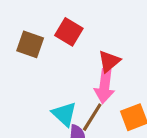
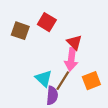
red triangle: (109, 61) -> (74, 42), turned -35

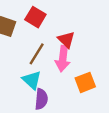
brown line: (63, 81) -> (37, 54), moved

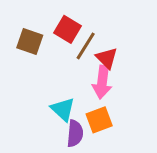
brown line: (37, 54) -> (86, 46), moved
orange square: (85, 82) -> (99, 120), moved

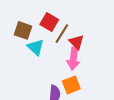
cyan triangle: (63, 109) -> (36, 47), moved

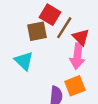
brown square: (23, 30) -> (37, 31), moved, turned -30
cyan triangle: (36, 47) -> (24, 61), moved

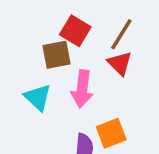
brown line: (64, 28) -> (121, 34), moved
pink arrow: (77, 56) -> (82, 89), moved

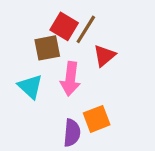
brown line: (121, 34) -> (86, 29), moved
red triangle: (120, 63) -> (104, 56), turned 35

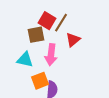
cyan triangle: (30, 87) -> (25, 60), turned -30
orange square: (97, 119) -> (40, 81), moved

